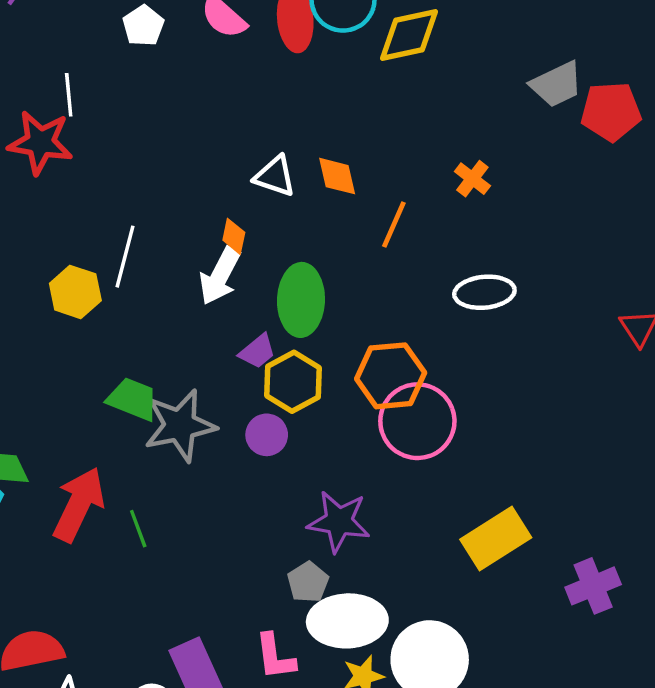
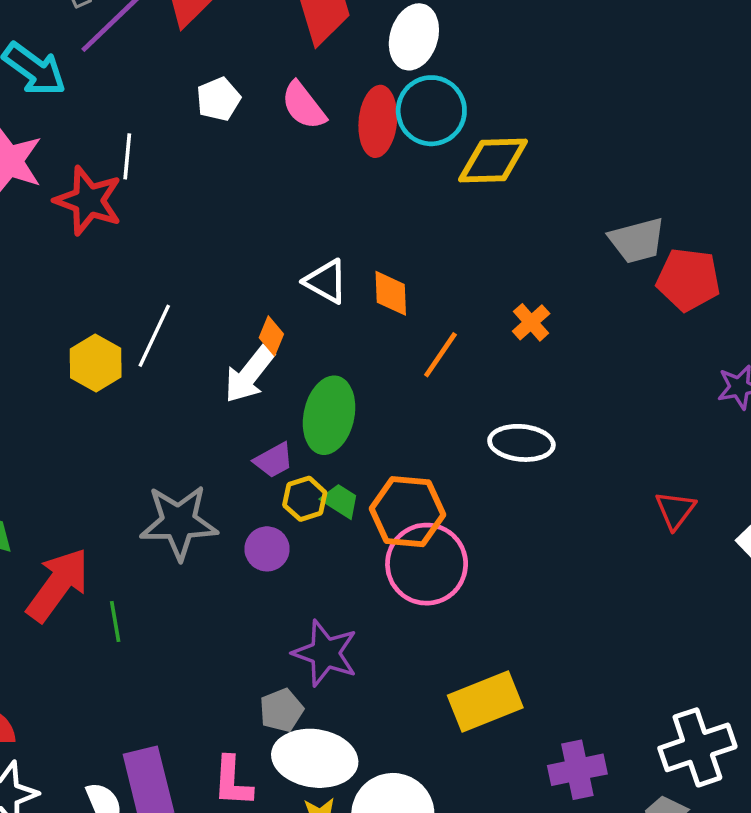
yellow hexagon: (293, 382) -> (305, 499), size x0.7
green trapezoid: (133, 399) -> (340, 501), moved, size x0.7

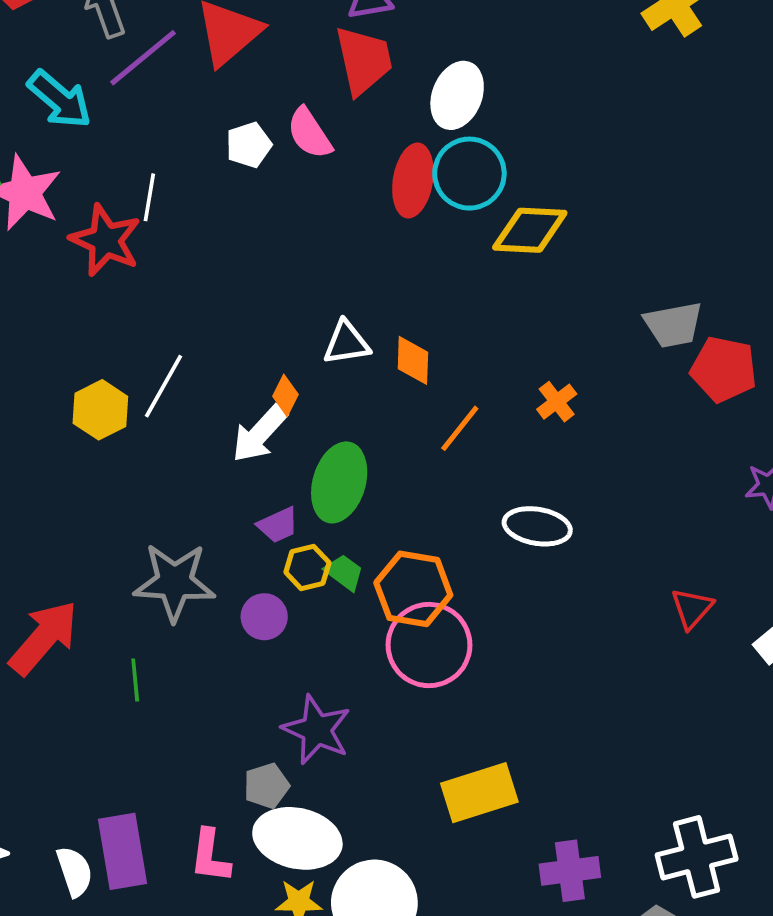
pink semicircle: (304, 106) -> (309, 133), moved
white triangle: (326, 281) -> (346, 343), turned -42
green line: (115, 622) -> (135, 680), moved

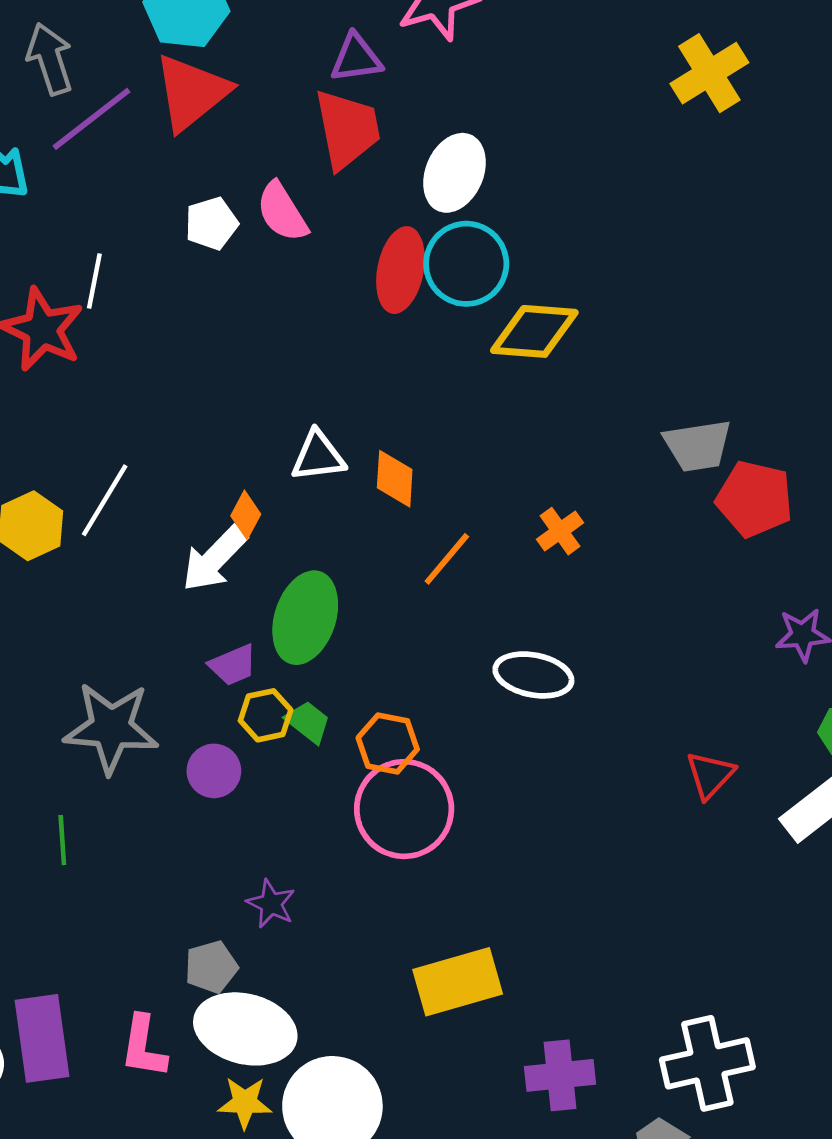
orange hexagon: (413, 589) -> (388, 743), size x0.7
purple star: (317, 730) -> (271, 904), size x0.6

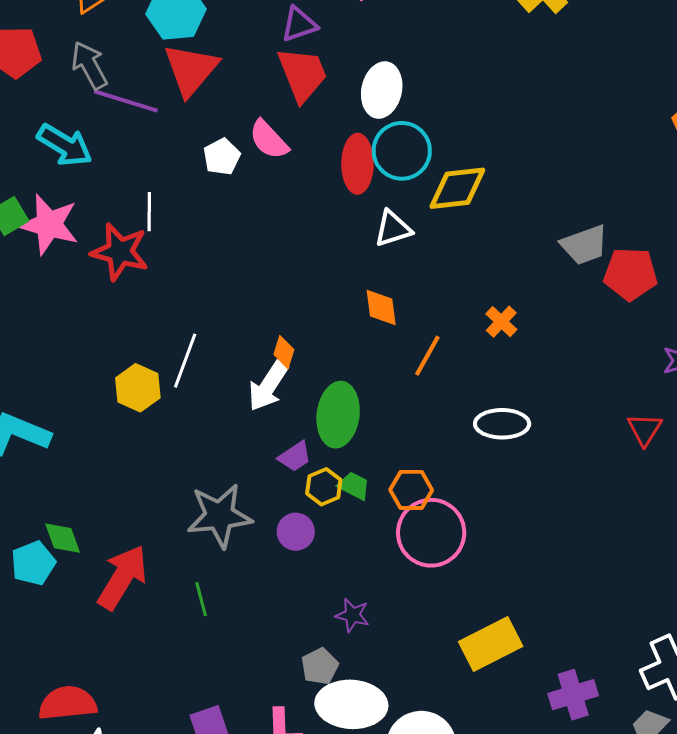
purple line: (92, 119) -> (126, 101), turned 66
white triangle: (318, 456) -> (393, 229), moved
red triangle: (710, 775) -> (645, 429), moved

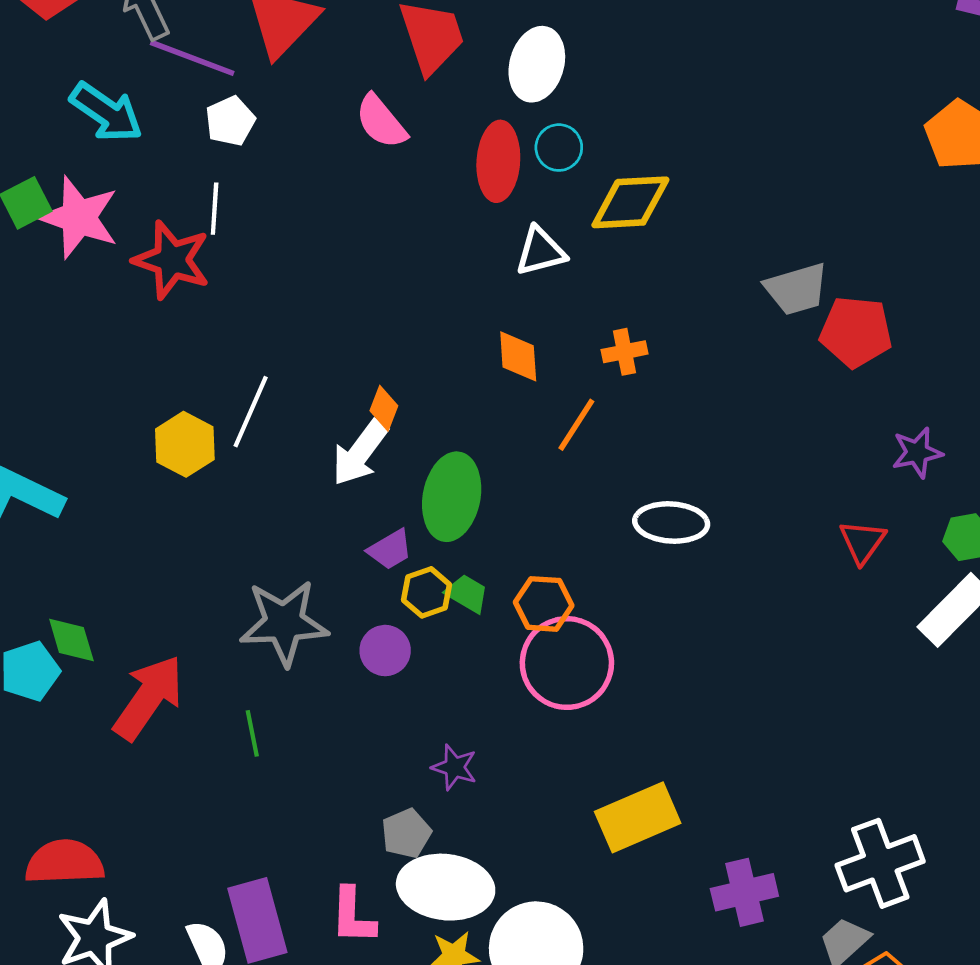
cyan circle: (402, 151) -> (559, 148), size x0.6
white pentagon: (222, 157) -> (230, 121), moved
orange cross: (501, 322) -> (624, 352), moved, turned 32

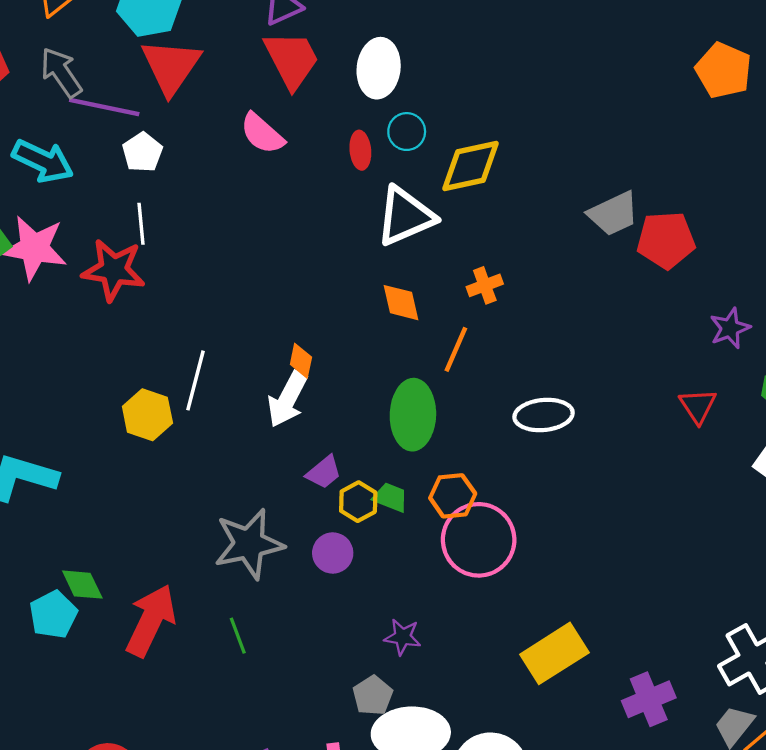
red ellipse: (498, 161) -> (360, 150), size x0.6
white triangle: (541, 251) -> (405, 216), size x1.5
green ellipse: (452, 497) -> (413, 415), moved

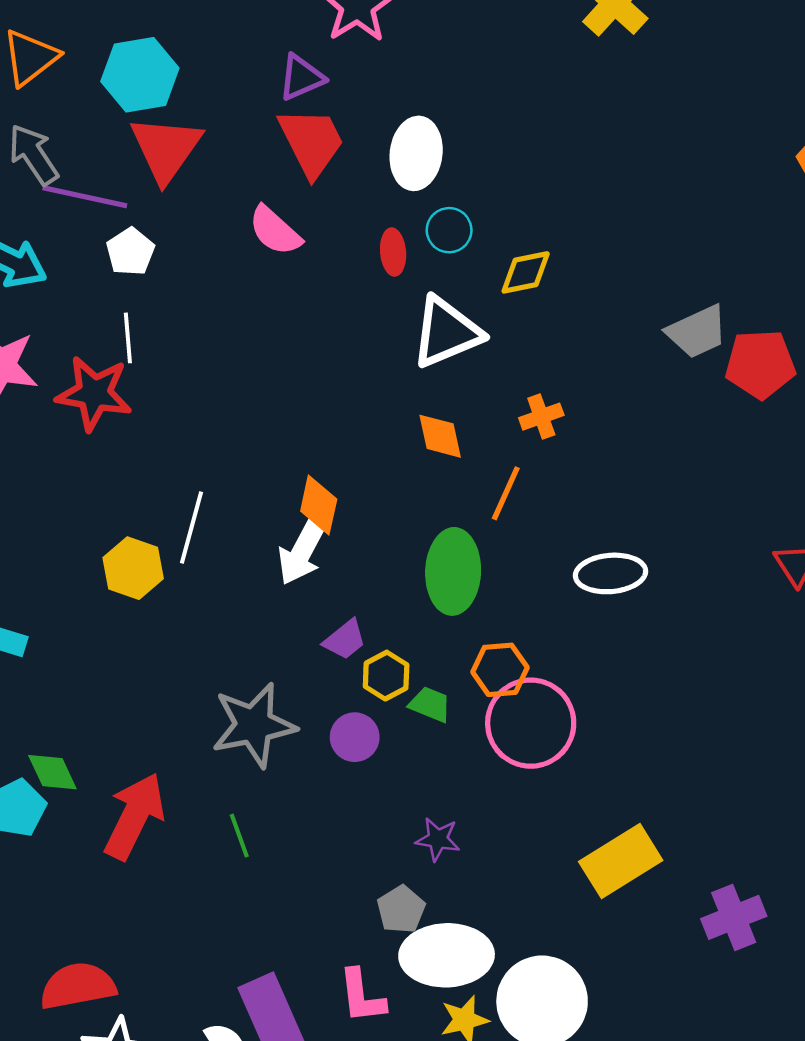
yellow diamond: (470, 166) -> (526, 272), size x0.7
orange diamond: (301, 361) -> (319, 505), size x1.4
green trapezoid: (390, 497) -> (430, 704), moved

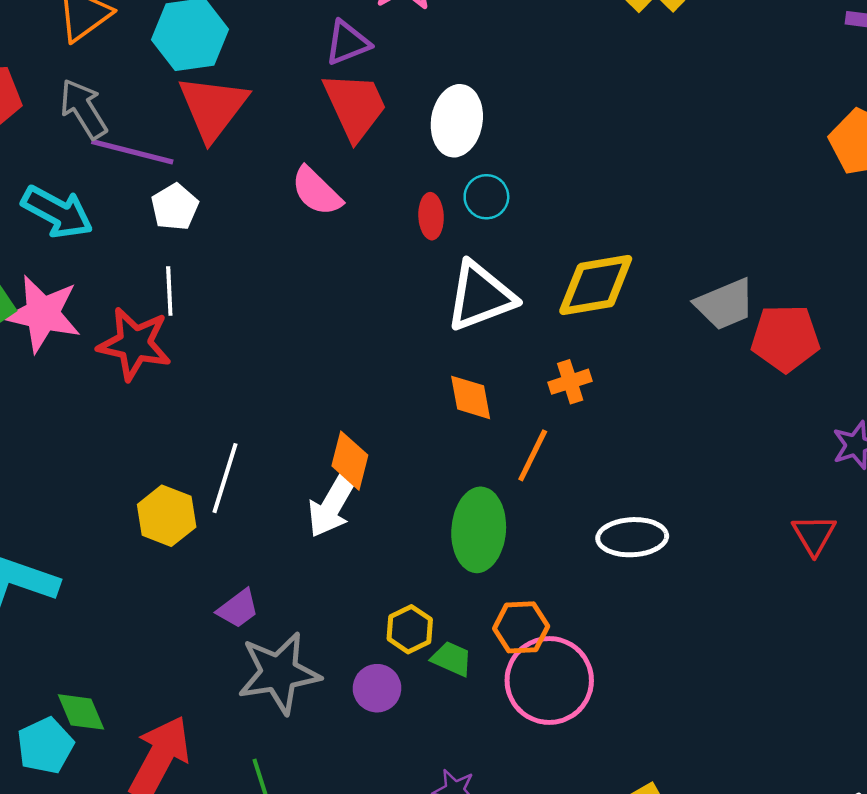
yellow diamond: (526, 272) -> (596, 285), moved, size x1.5
purple trapezoid: (345, 640) -> (238, 609), moved

